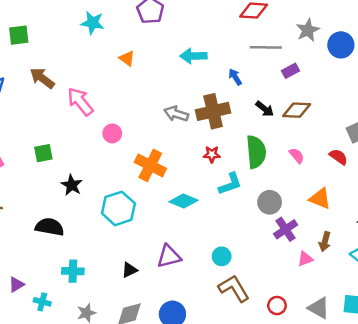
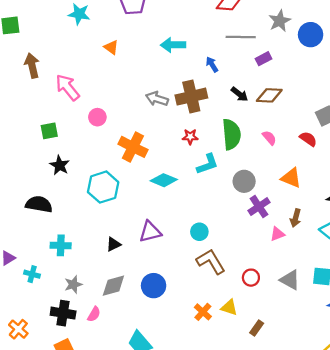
brown arrow: (42, 78) -> (32, 66), turned 40
green square: (43, 153) -> (49, 131), moved

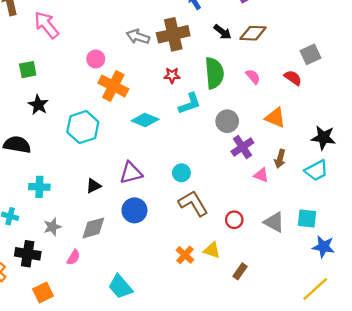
pink circle: (97, 117) -> (96, 59), moved
pink triangle: (277, 234) -> (261, 175), turned 42
blue circle: (154, 286) -> (134, 210), moved
black cross: (63, 313) -> (28, 254), moved

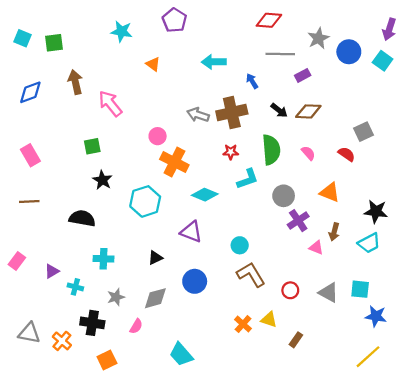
purple triangle: (131, 173) -> (191, 232), moved, turned 35

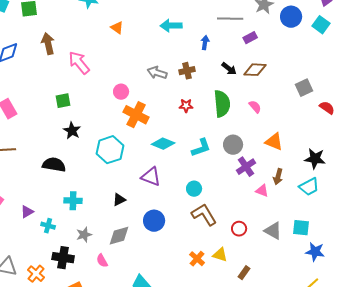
blue arrow: (252, 81) -> (205, 43), turned 40
brown cross: (232, 113) -> (187, 71), size x0.6
red semicircle: (347, 154) -> (327, 108), moved
cyan L-shape: (248, 179) -> (201, 148), moved
pink semicircle: (136, 326) -> (102, 261), turned 120

